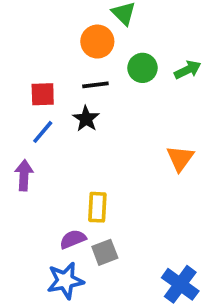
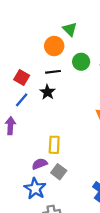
red square: (43, 94) -> (22, 77), turned 32
gray square: (105, 252) -> (59, 172), turned -32
blue star: (65, 281) -> (35, 189), turned -30

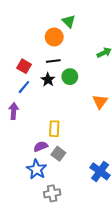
green circle: (81, 62) -> (70, 77), moved

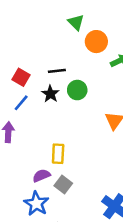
orange circle: (54, 37) -> (96, 42), moved

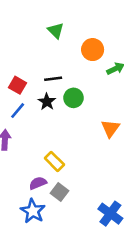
green triangle: (76, 22) -> (56, 30), moved
yellow rectangle: (58, 154) -> (54, 161), turned -48

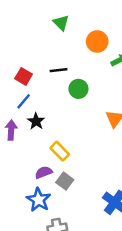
black star: (47, 102) -> (36, 121), moved

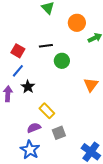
gray square: (65, 181) -> (59, 133), moved, turned 32

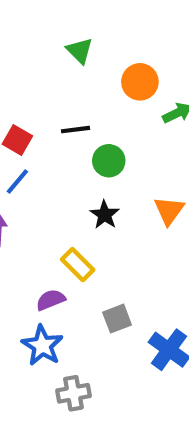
black star: (28, 87) -> (105, 215), moved
gray square: (59, 133) -> (117, 319), moved

